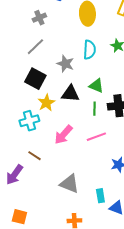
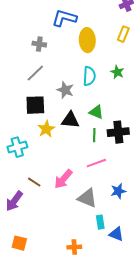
gray cross: (39, 18) -> (39, 44), turned 32
black square: (35, 79) -> (35, 105), turned -30
cyan cross: (29, 121) -> (17, 147), moved
pink arrow: (63, 135) -> (63, 179), moved
gray triangle: (69, 184) -> (87, 198), moved

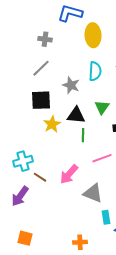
green triangle: (96, 112) -> (102, 107), turned 42
green line: (94, 135) -> (83, 135), moved
cyan cross: (17, 147) -> (23, 161), moved

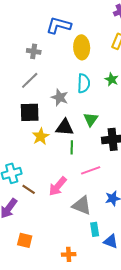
orange square: (25, 238) -> (25, 240), moved

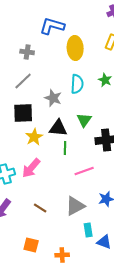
pink arrow: (58, 186) -> (31, 168), moved
brown line: (29, 189) -> (40, 208), moved
gray triangle: (82, 205) -> (75, 206), turned -50
orange square: (25, 240) -> (31, 245), moved

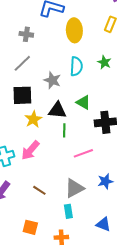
green triangle: (84, 120) -> (83, 102), turned -35
cyan rectangle: (88, 230) -> (68, 211), moved

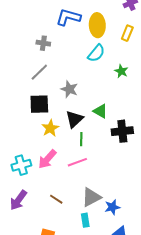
yellow ellipse: (74, 30) -> (97, 25), moved
cyan semicircle: (76, 66) -> (96, 53), moved, turned 36
black triangle: (57, 110) -> (74, 119), turned -48
pink line: (83, 153) -> (77, 162), moved
blue star: (105, 181) -> (112, 207), moved

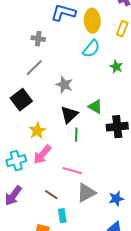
black square: (39, 104) -> (21, 100), moved, turned -35
yellow star: (50, 128) -> (37, 131), moved
pink line: (77, 162) -> (72, 171), moved, turned 36
blue star: (112, 207) -> (116, 199), moved
cyan rectangle: (85, 220) -> (62, 216), moved

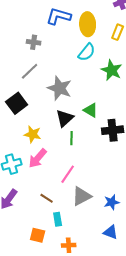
green star: (116, 67) -> (112, 70), size x1.5
gray star: (64, 85) -> (60, 88), size x1.4
yellow star: (37, 131) -> (33, 134), turned -30
pink line: (72, 171) -> (68, 174), turned -72

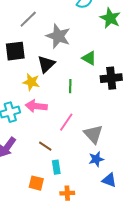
black square: (17, 103) -> (15, 51), turned 30
black triangle: (65, 118) -> (46, 64), moved
pink arrow: (38, 158) -> (36, 106), turned 55
gray triangle: (82, 196) -> (93, 134), moved, turned -45
blue star: (112, 202) -> (96, 159), moved

